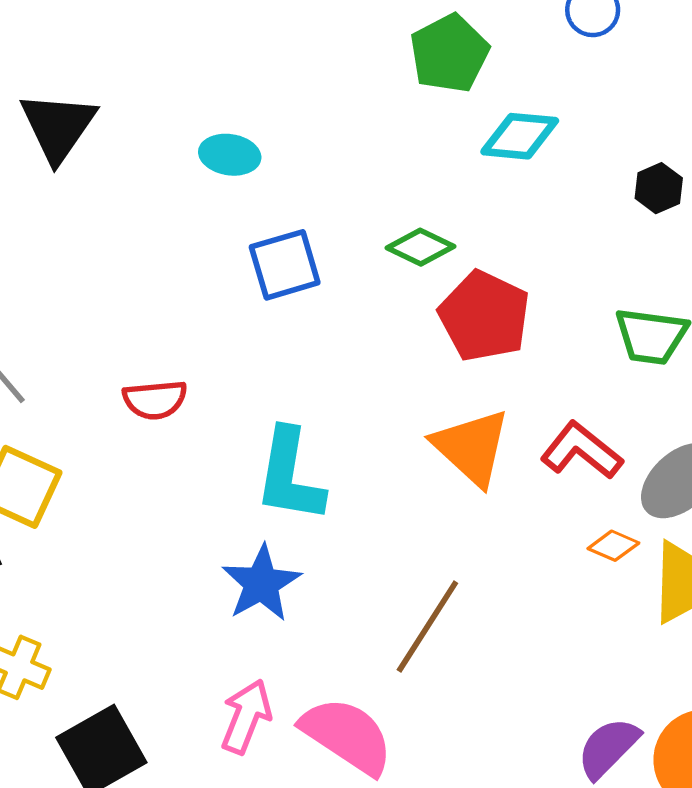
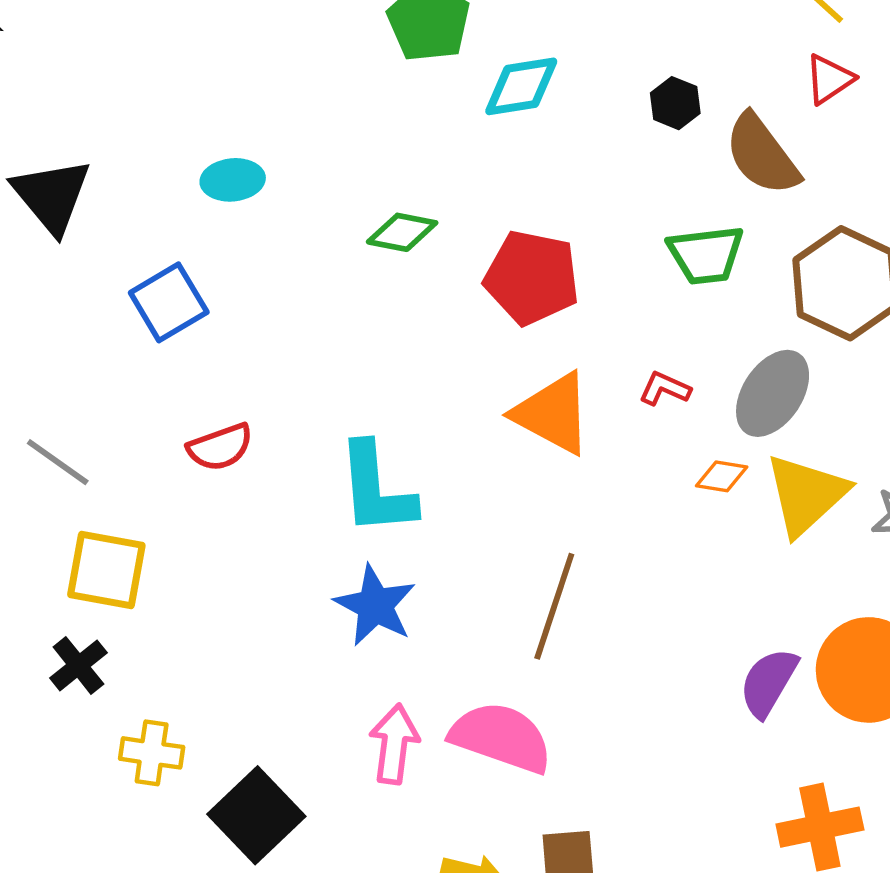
green diamond: (420, 247) -> (402, 232), moved
blue square: (285, 265) -> (169, 302), moved
red L-shape: (581, 451) -> (665, 389), size x0.6

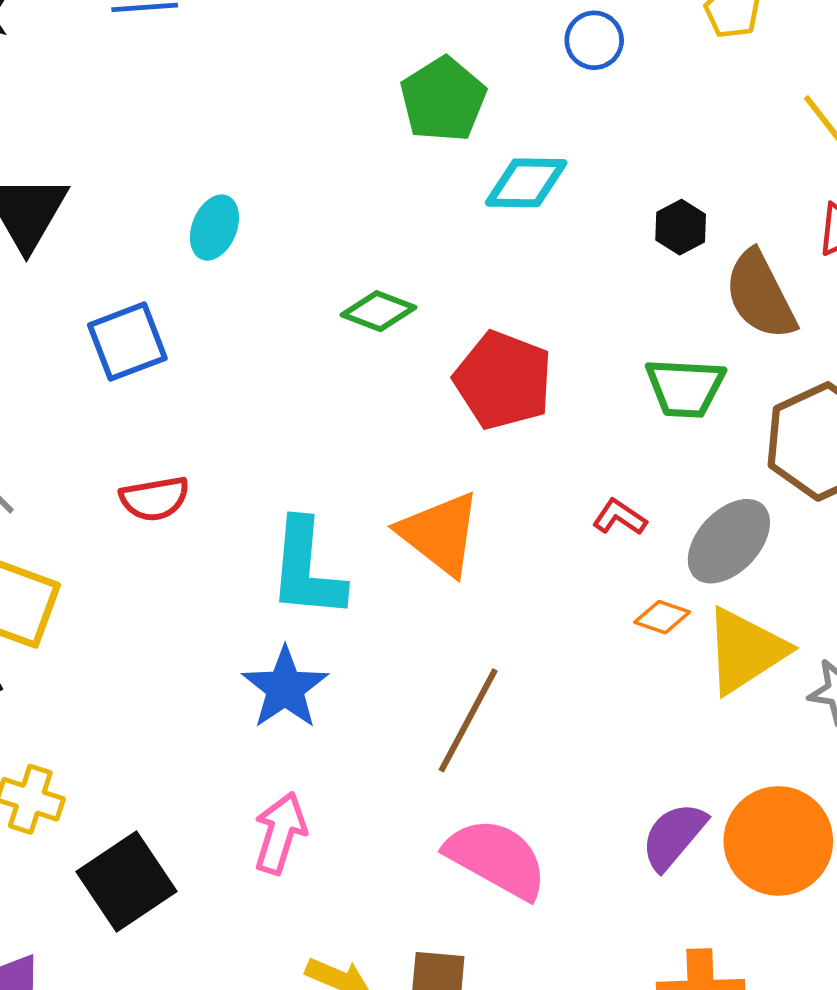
cyan ellipse: (233, 180) -> (214, 228), turned -72
orange triangle: (553, 413) -> (440, 534), moved
pink semicircle: (501, 737) -> (496, 858), moved

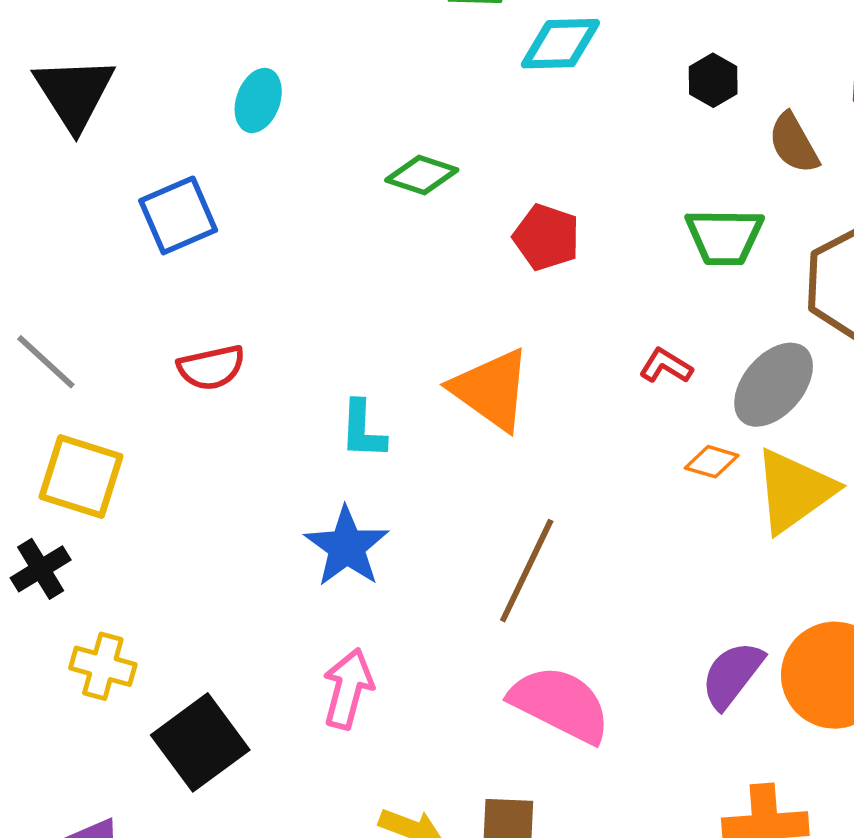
brown semicircle: (760, 295) -> (794, 143), size x0.7
red pentagon: (503, 380) -> (546, 237), size x0.7
cyan L-shape: (307, 569) -> (363, 430), size x0.6

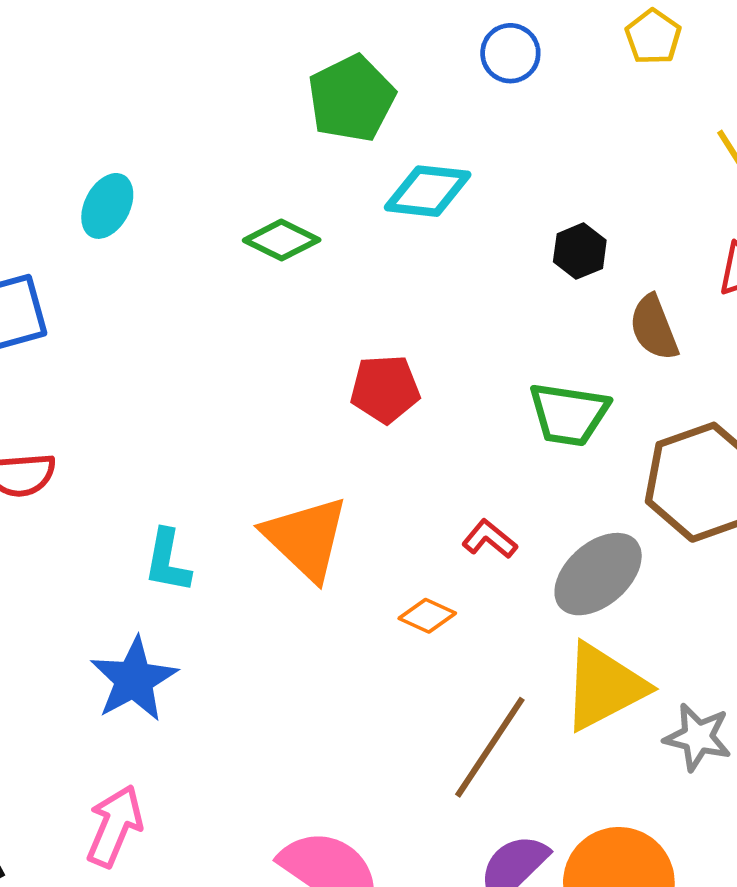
green diamond: (422, 175) -> (282, 240), moved
red pentagon: (546, 237) -> (385, 389), turned -30
orange diamond: (712, 462) -> (427, 616), moved
brown line: (527, 571) -> (490, 747), moved

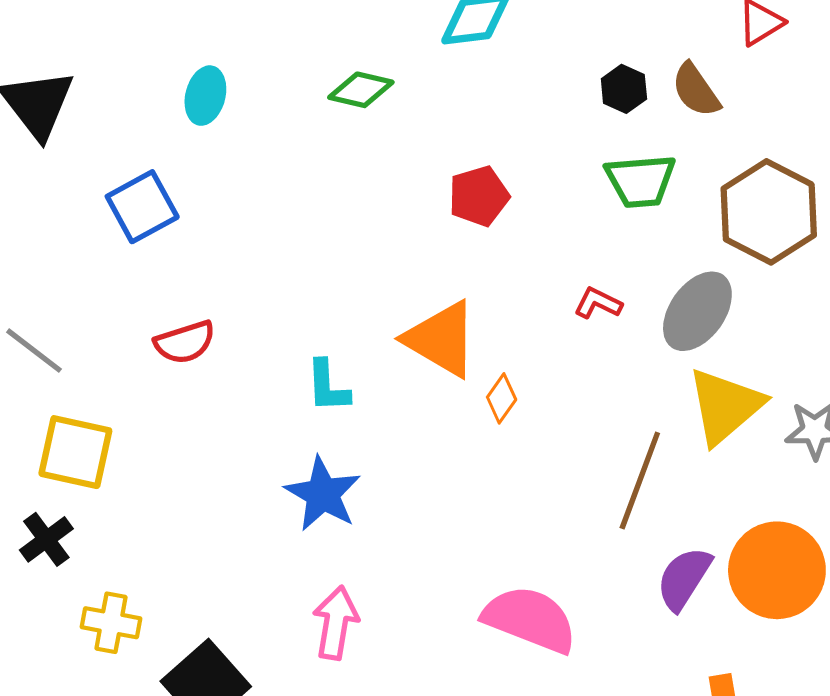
black hexagon: (580, 251) -> (624, 89), moved
orange diamond: (427, 616) -> (502, 398), moved, turned -66

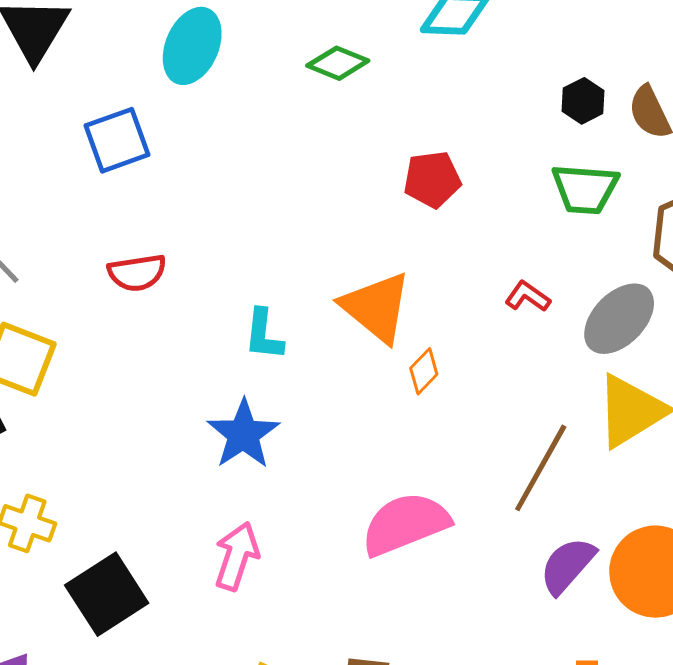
cyan ellipse: (205, 96) -> (192, 46), size x1.4
pink semicircle: (530, 619) -> (405, 524), moved, turned -52

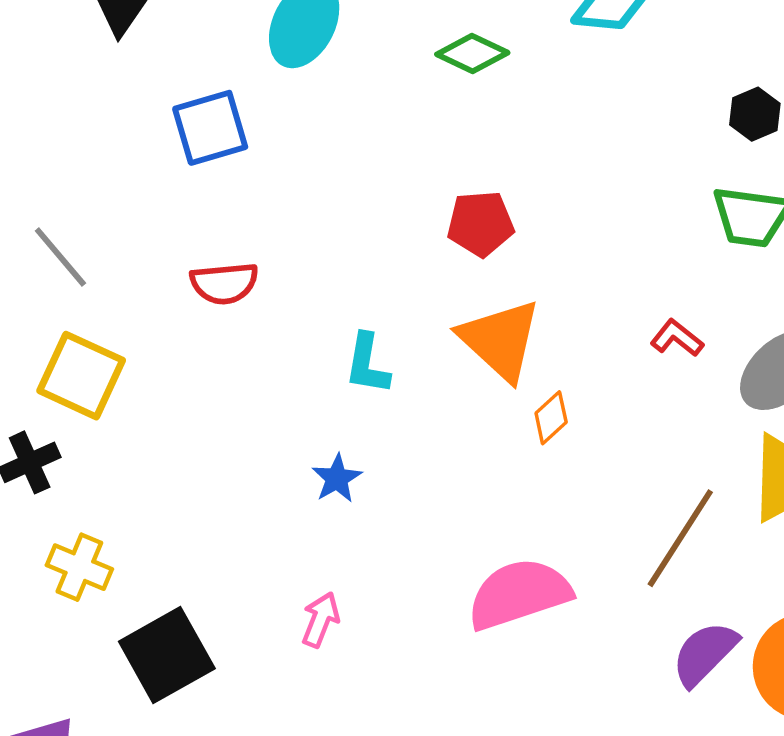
red pentagon: (432, 179) -> (481, 224), moved
blue star: (243, 434) -> (337, 478), size x0.6
pink arrow: (237, 556) -> (321, 620), size x0.7

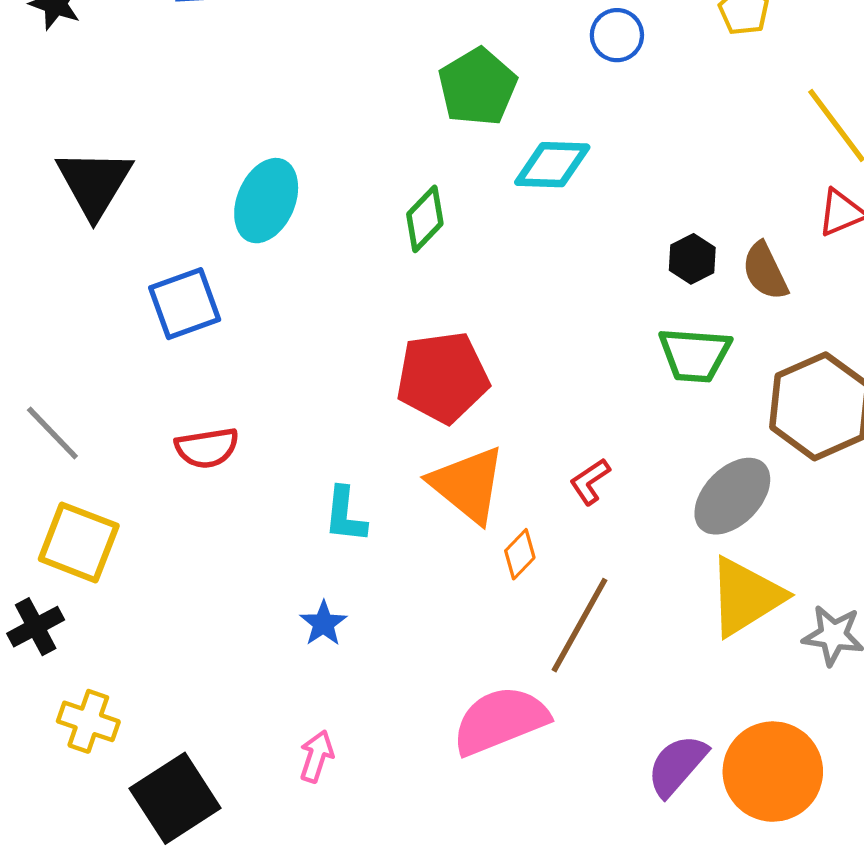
green diamond: (472, 54) -> (425, 219), turned -68
red pentagon: (481, 224) -> (443, 377), size x1.5
red L-shape: (677, 338) -> (590, 481), moved, turned -69
brown line: (680, 538) -> (579, 625), moved

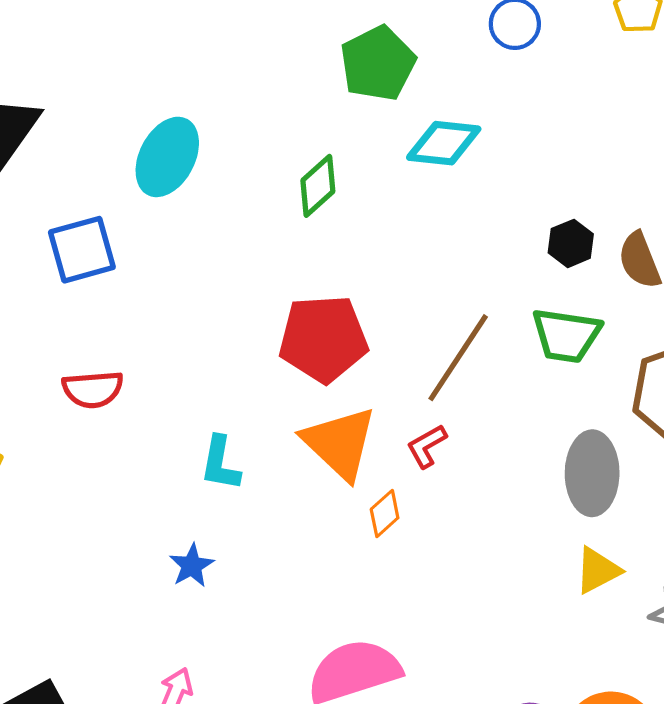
red L-shape: (590, 481) -> (427, 446), moved
gray ellipse: (732, 496) -> (592, 473), turned -48
yellow triangle: (746, 597) -> (598, 570), size x0.6
brown line: (579, 625) -> (458, 358), moved

